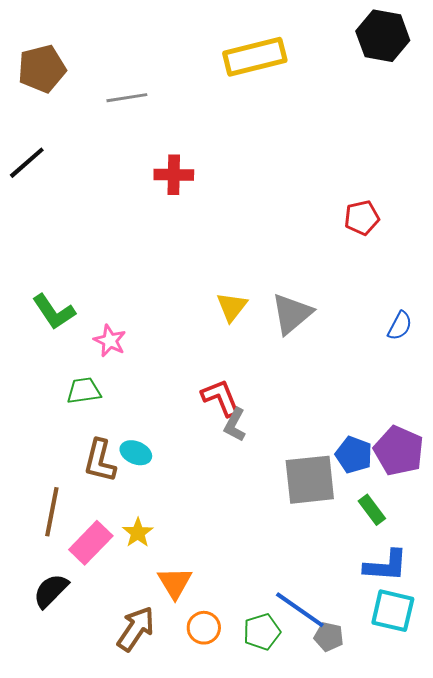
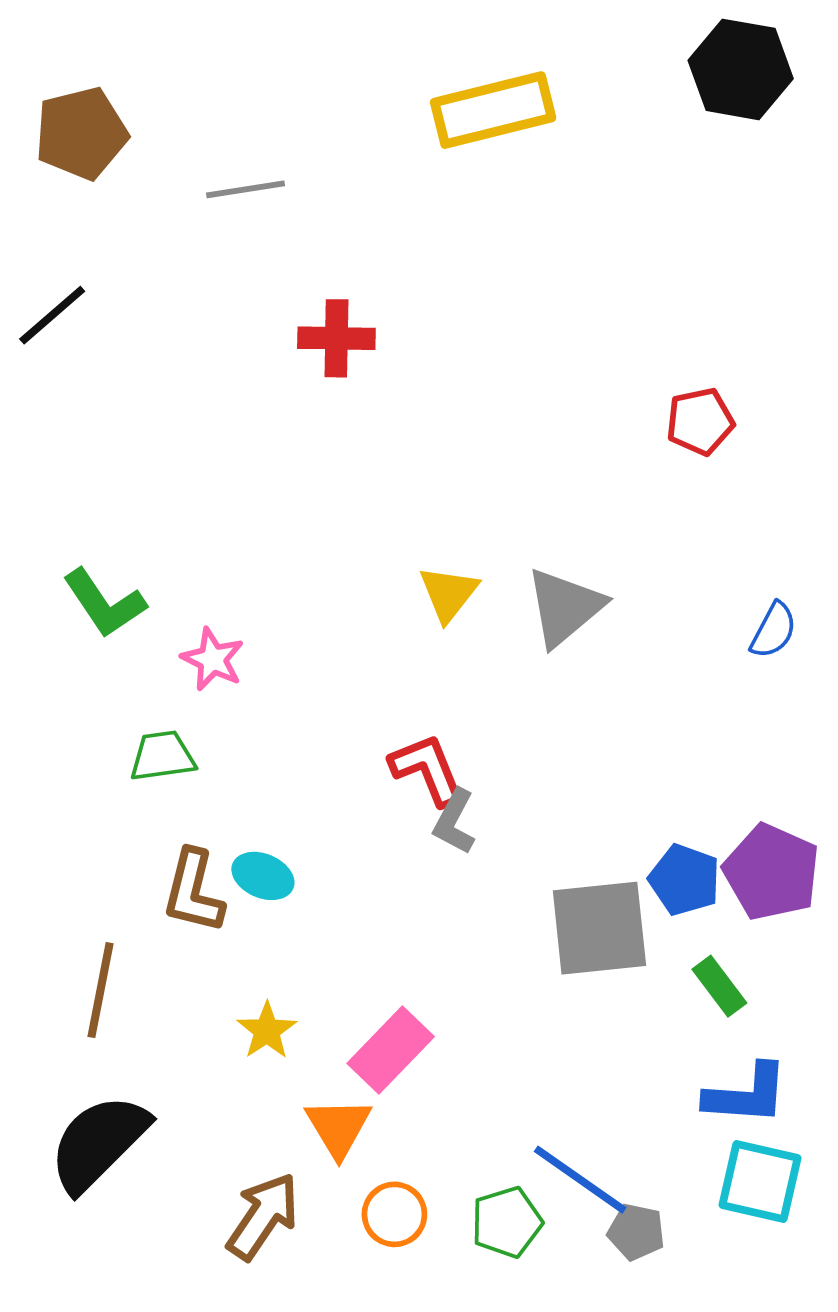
pink rectangle: (91, 543) -> (391, 1050), moved
black semicircle: (51, 591) -> (99, 1143), size x1.5

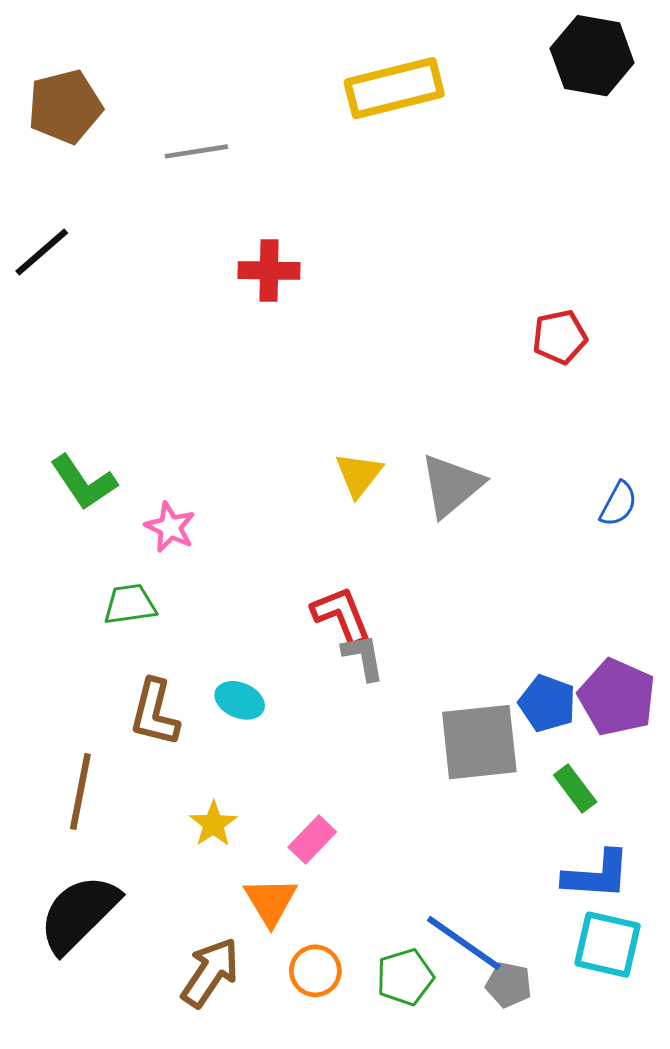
gray L-shape: (454, 822) -> (363, 657), turned 142
cyan ellipse: (263, 876) -> (240, 700), moved
pink rectangle: (391, 1050) -> (312, 839), size x0.7

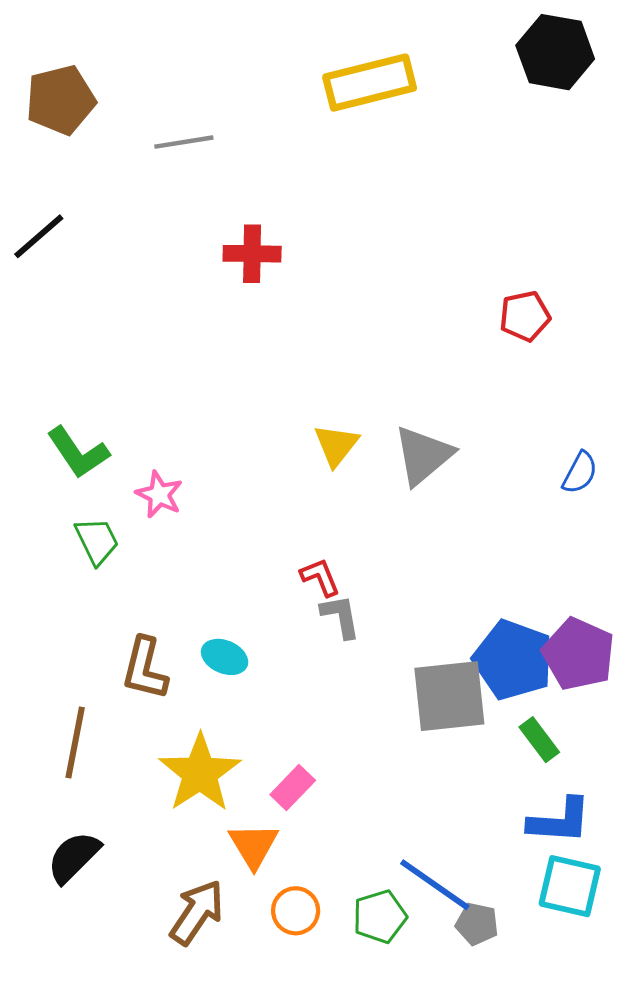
green trapezoid: (130, 604) -> (97, 541), moved, turned 72
red L-shape: (342, 615) -> (320, 577), size x0.7
blue pentagon: (547, 703) -> (513, 660), size x1.5
yellow star: (213, 824) -> (200, 773), size x1.8
black semicircle: (79, 914) -> (74, 857), size x0.7

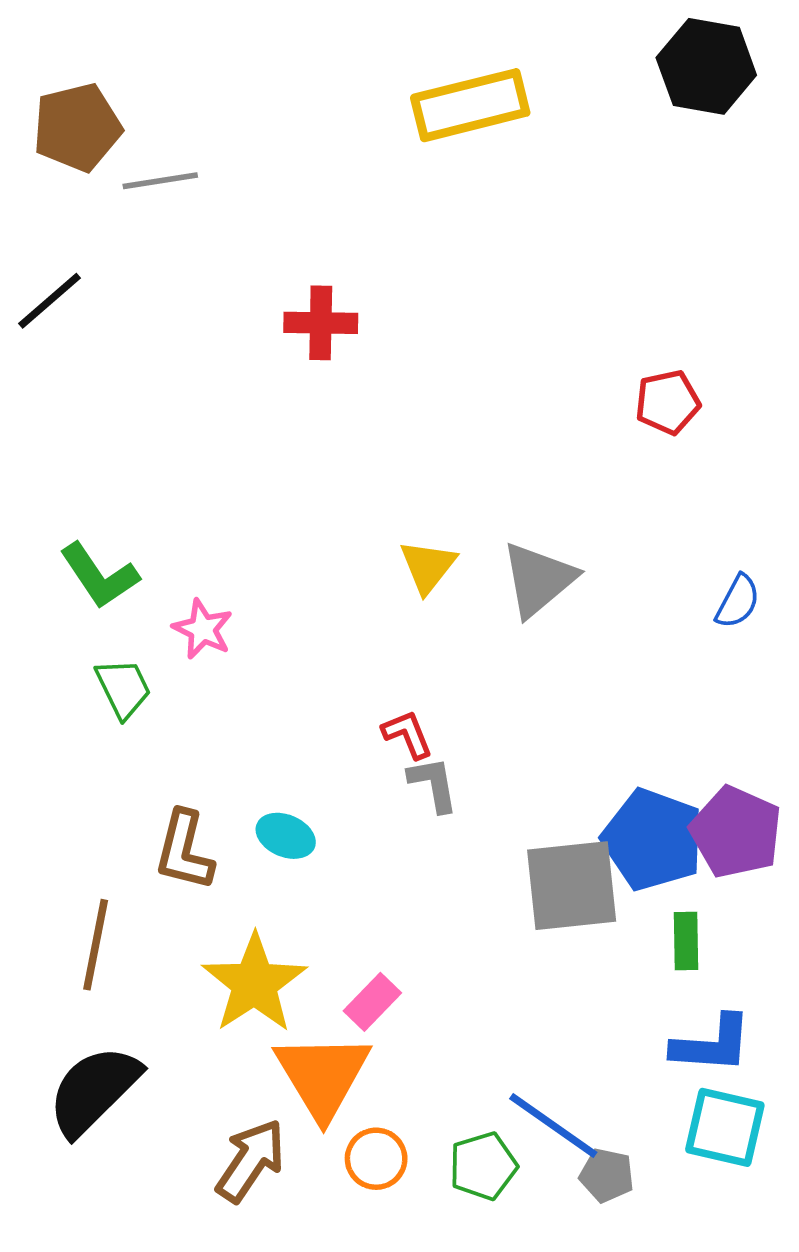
gray line: (184, 142) -> (160, 181), moved
green rectangle: (539, 740) -> (686, 941), turned 36
orange triangle: (254, 846) -> (323, 1076), size x1.5
black semicircle: (74, 857) -> (94, 1090), size x1.4

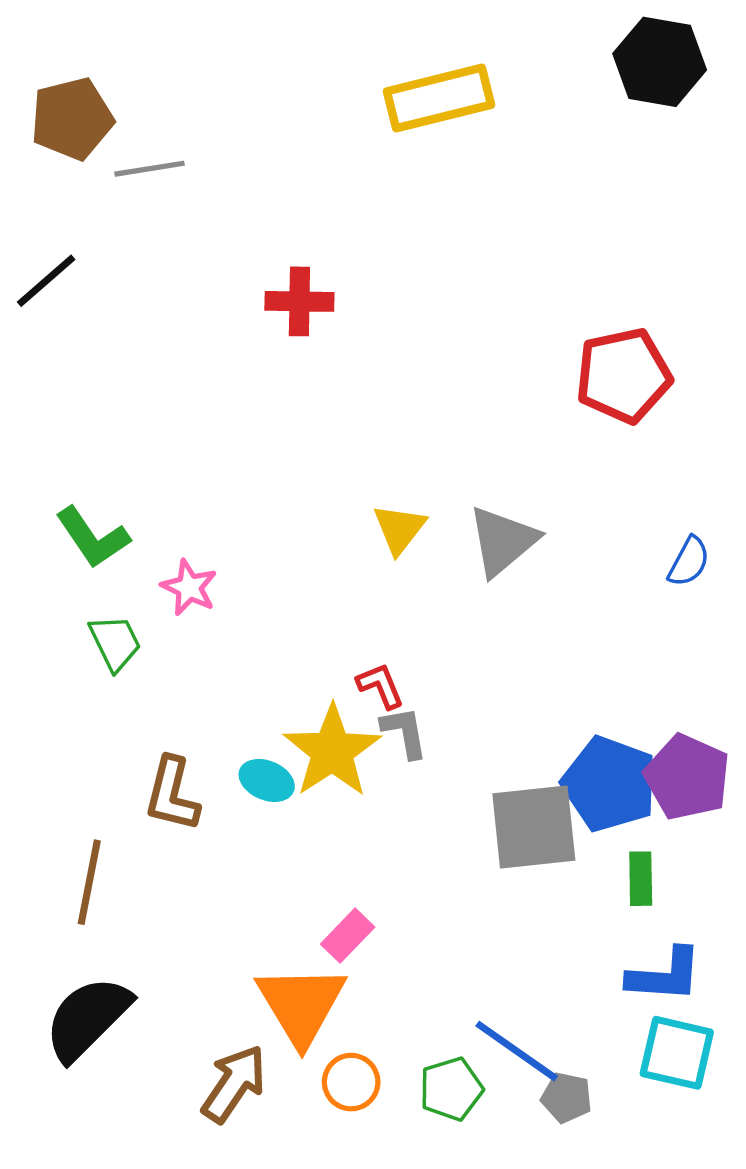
red pentagon: (668, 402) -> (623, 375), size x1.6
yellow star: (254, 983) -> (332, 751), moved

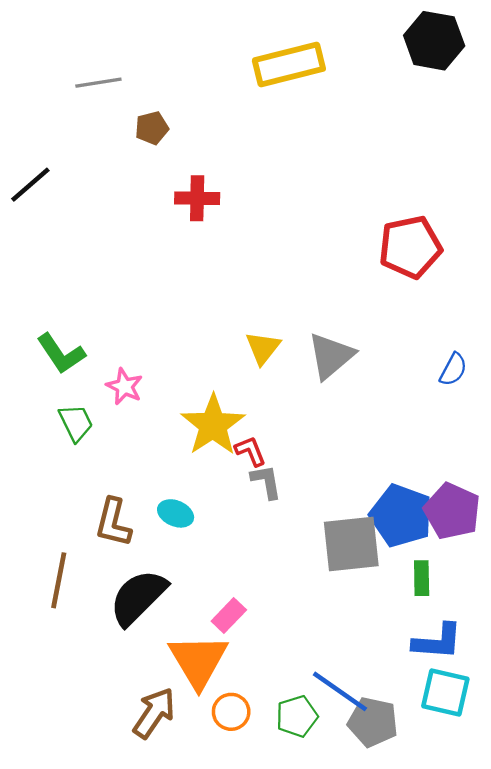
brown pentagon: (72, 119) -> (152, 128), moved, size x0.6
gray line: (150, 169) -> (98, 83), moved
yellow star: (332, 751) -> (213, 425), moved
black semicircle: (87, 1018) -> (138, 597), moved
gray pentagon: (567, 1098) -> (373, 722), size x1.5

